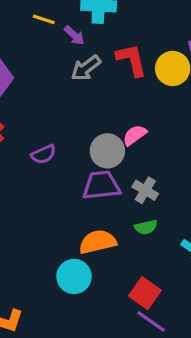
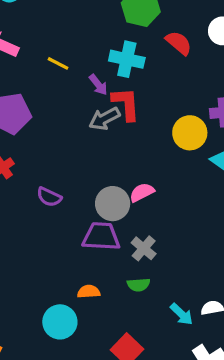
yellow line: (44, 19) -> (58, 63), moved
red L-shape: (132, 60) -> (126, 104), moved
purple semicircle: (43, 154) -> (49, 197), turned 40
orange semicircle: (98, 242) -> (89, 292), size x0.6

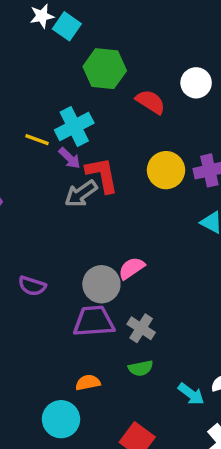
cyan cross: (127, 59) -> (74, 127), moved, turned -32
yellow line: (58, 63) -> (37, 140), moved
yellow circle: (190, 133) -> (166, 170), moved

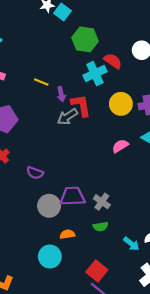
cyan cross: (74, 127) -> (95, 74), moved
purple arrow: (70, 158) -> (61, 94), turned 32
pink semicircle: (132, 268) -> (120, 146), moved
gray circle: (101, 284) -> (49, 206), moved

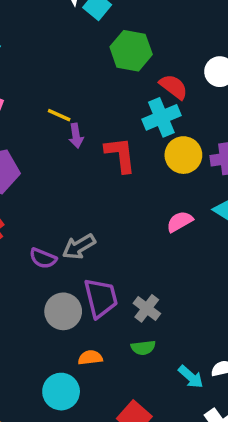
cyan cross: (95, 74) -> (161, 117), moved
purple arrow: (61, 94) -> (76, 136), moved
gray arrow: (67, 117) -> (79, 247), moved
purple trapezoid: (72, 196) -> (101, 298), turned 76

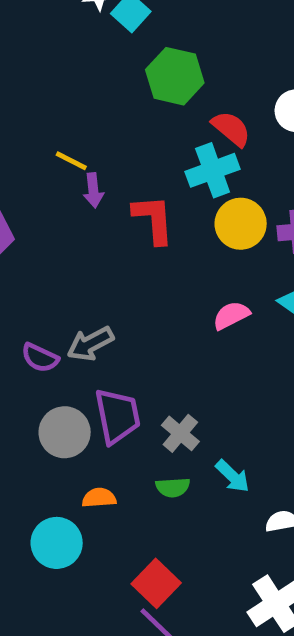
cyan arrow: (191, 377) -> (233, 476), moved

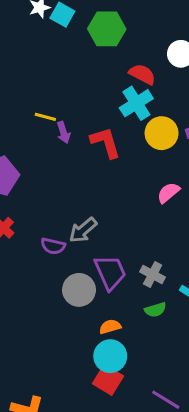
green hexagon: (175, 76) -> (107, 29), moved
cyan circle: (57, 543) -> (110, 356), moved
red square: (156, 583) -> (108, 380), moved

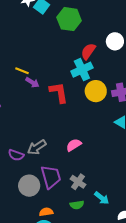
red semicircle: (142, 74) -> (88, 51), turned -90
purple arrow: (64, 132) -> (32, 82), turned -48
pink semicircle: (168, 193) -> (74, 145), moved

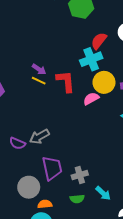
yellow line: (22, 71) -> (39, 81), moved
pink semicircle: (74, 145) -> (91, 99), moved
gray cross: (78, 182) -> (80, 175), turned 35
gray circle: (29, 186) -> (29, 187), moved

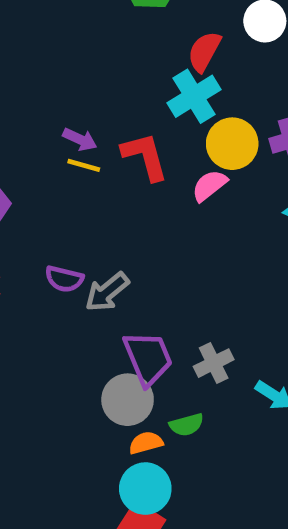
purple semicircle: (17, 143) -> (64, 279), moved
gray circle: (29, 187) -> (128, 400), moved
green semicircle: (77, 199) -> (187, 425), moved

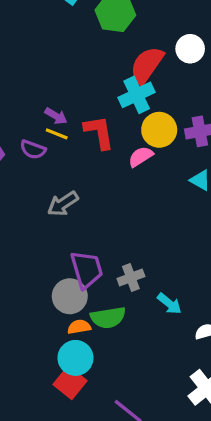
red semicircle: (204, 51) -> (147, 65), size x1.4
purple semicircle: (64, 279) -> (33, 150), moved
gray arrow: (107, 292) -> (63, 204), moved
green semicircle: (187, 425) -> (108, 318), size x1.5

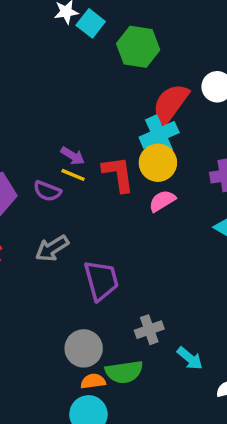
yellow circle: (159, 130) -> (158, 163), moved
gray arrow: (63, 204) -> (52, 248), moved
purple trapezoid: (87, 270) -> (101, 280), moved

